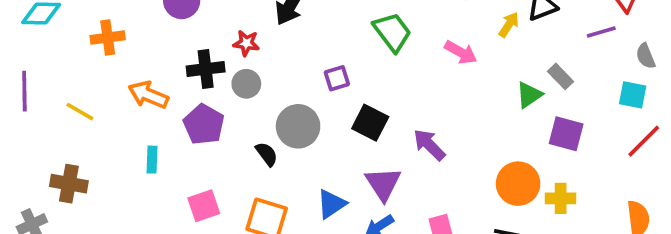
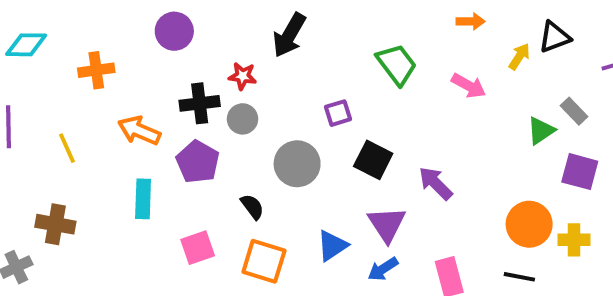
yellow line: (80, 112) -> (67, 148), turned 36
black semicircle: (267, 154) -> (252, 207), moved
cyan rectangle: (152, 160) -> (143, 199), size x1.4

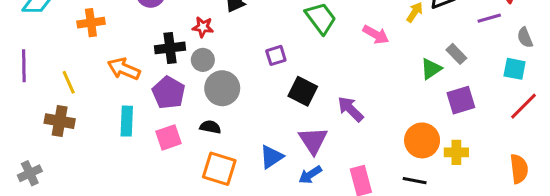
gray circle: (297, 164) -> (222, 88), moved
purple square: (580, 172) -> (461, 100), turned -32
black semicircle: (252, 207) -> (210, 127), turned -42
brown cross: (55, 224) -> (60, 121), moved
pink square: (198, 248) -> (169, 137), moved

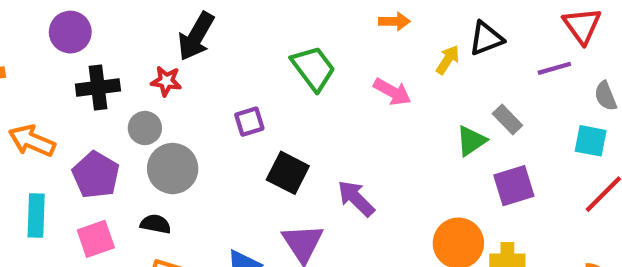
red star: (203, 27) -> (166, 81), moved
black cross: (170, 48) -> (98, 87), moved

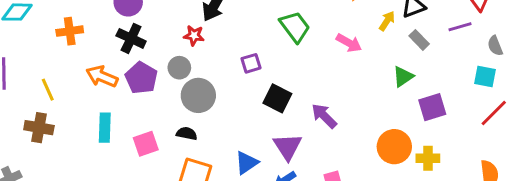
black cross: (98, 87) -> (131, 38), moved, turned 32
gray rectangle: (507, 119) -> (419, 40), moved
purple pentagon: (96, 175) -> (141, 78), moved

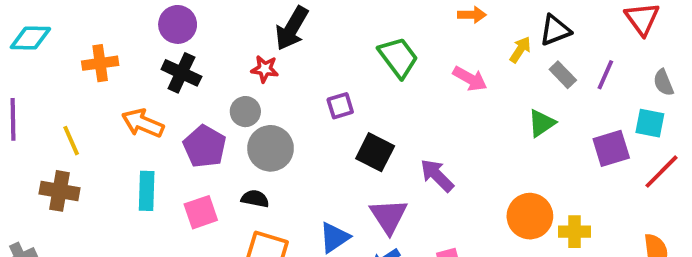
purple line: (460, 27) -> (605, 75), moved, turned -50
purple pentagon: (141, 78) -> (205, 146), moved
purple square: (432, 107) -> (611, 148), moved

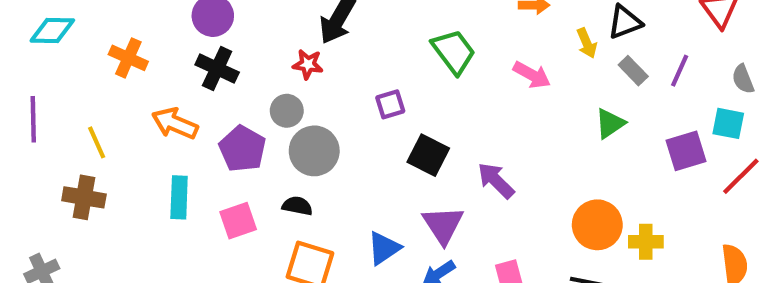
yellow arrow: (520, 50) -> (587, 43), turned 124
orange cross: (100, 63) -> (128, 58), turned 32

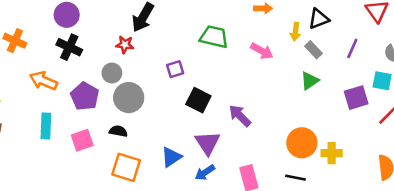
yellow arrow: (587, 43) -> (295, 32), turned 30
green trapezoid: (454, 52) -> (214, 37), turned -40
gray rectangle: (633, 71) -> (314, 50), moved

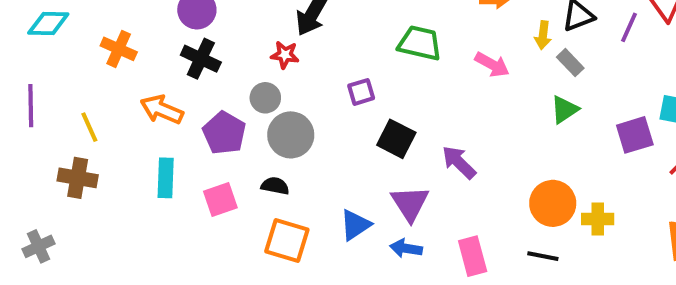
purple line: (352, 48) -> (629, 27), moved
blue arrow: (205, 173) -> (406, 248), turned 42

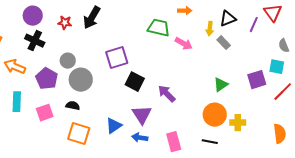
green trapezoid: (420, 43) -> (159, 28), moved
red star: (285, 55) -> (65, 23), moved
purple square: (361, 92) -> (117, 58), size x1.6
green triangle: (564, 110) -> (221, 85), moved

